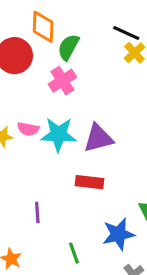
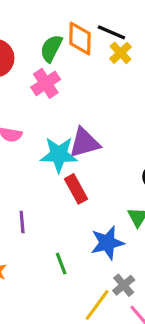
orange diamond: (43, 27) -> (80, 39), moved
cyan star: (58, 134) -> (59, 155), moved
red rectangle: (90, 182) -> (76, 189), turned 56

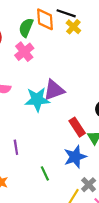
red rectangle: (76, 189) -> (77, 127), moved

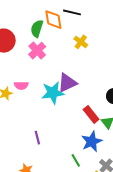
yellow cross: (73, 27) -> (81, 42), moved
green line: (45, 173) -> (76, 160), moved

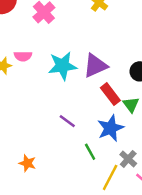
purple triangle: (67, 83) -> (95, 66), moved
purple line: (37, 138) -> (67, 121), moved, turned -40

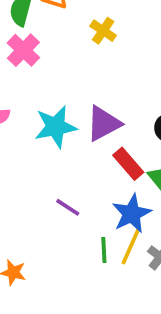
green line: (90, 152) -> (104, 250), turned 30
yellow line: (110, 177) -> (131, 245), moved

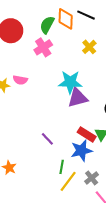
cyan star: (56, 127) -> (70, 82), moved
red rectangle: (128, 164) -> (87, 134), moved, turned -30
yellow line: (131, 245) -> (68, 181), moved

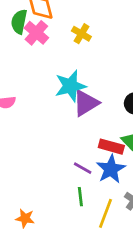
pink cross: (43, 47) -> (36, 33), moved
purple line: (47, 139) -> (83, 168), moved
green line: (62, 167) -> (80, 197), moved

